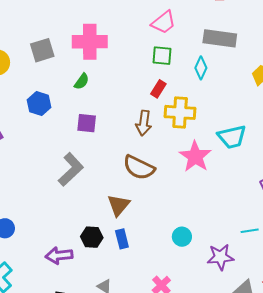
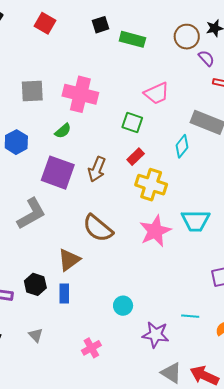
green square: (162, 56) -> (132, 123), moved
purple square: (87, 123) -> (58, 173), size x1.6
brown arrow: (144, 123) -> (97, 169), moved

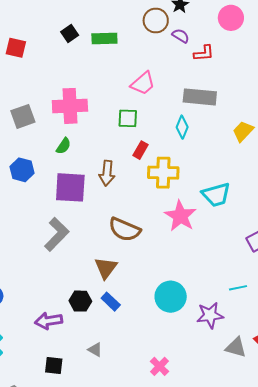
blue rectangle: (64, 293) -> (111, 302), turned -30
cyan circle: (123, 306) -> (171, 297), size x1.6
pink cross: (91, 348) -> (160, 366), moved

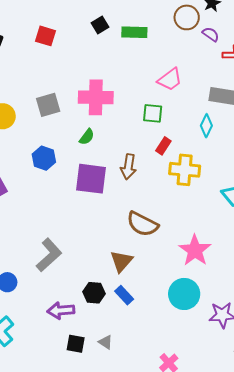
pink star: (180, 216) -> (195, 250), moved
gray L-shape: (57, 234) -> (49, 255), moved
black square: (54, 366) -> (76, 344), moved

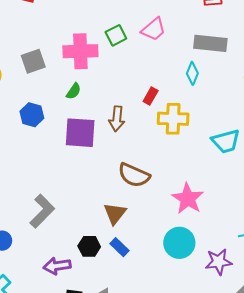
green square: (153, 113) -> (116, 35), moved, turned -30

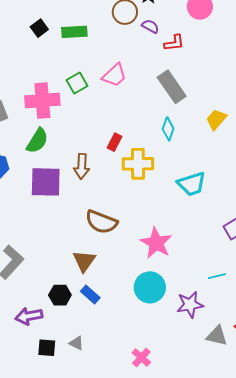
gray rectangle: (210, 43) -> (172, 87), turned 52
cyan diamond: (192, 73) -> (168, 129), moved
green semicircle: (74, 91) -> (37, 141), size x1.5

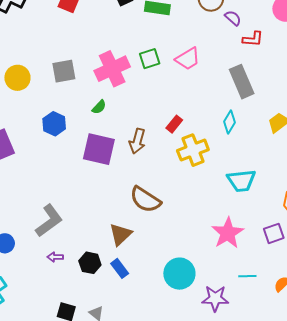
pink cross: (42, 101) -> (112, 69), turned -32
green semicircle: (37, 141) -> (99, 107), size x0.6
yellow cross: (138, 164) -> (193, 150), turned -32
pink star: (156, 243) -> (228, 233), moved
purple arrow: (29, 316) -> (55, 257), moved, size x0.6

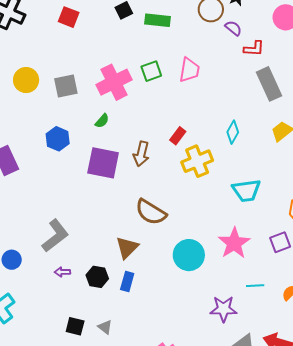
pink trapezoid: (188, 59) -> (189, 70), turned -48
yellow circle: (17, 78) -> (26, 80), moved
gray rectangle: (242, 82) -> (269, 84), moved
blue rectangle: (120, 268) -> (127, 282), turned 54
cyan circle: (179, 274) -> (189, 255), moved

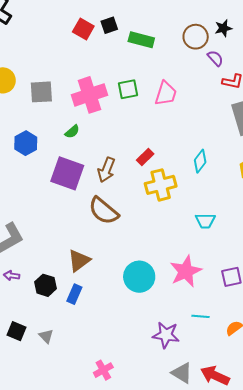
red square: (69, 17) -> (83, 29), moved
cyan trapezoid: (246, 190) -> (205, 221), size x0.7
brown semicircle: (151, 212) -> (104, 211), moved

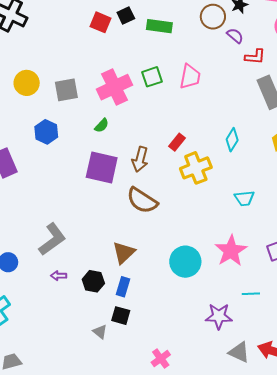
blue hexagon: (26, 143) -> (46, 132), moved
black square: (17, 331) -> (121, 316), moved

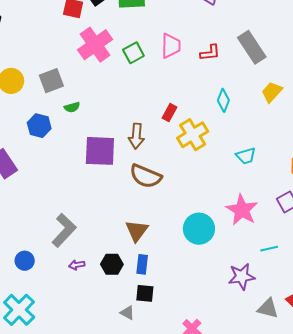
red L-shape: (255, 57) -> (210, 53), moved
pink cross: (114, 87) -> (95, 45), moved
green semicircle: (102, 125) -> (72, 107), moved, turned 42

